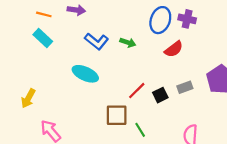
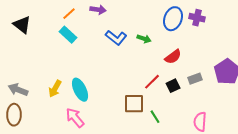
orange line: (44, 14) -> (69, 14), turned -56
red semicircle: (174, 49) -> (173, 57), moved
cyan ellipse: (85, 74) -> (80, 90), moved, turned 40

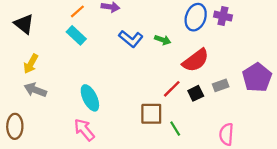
red semicircle: (173, 57) -> (196, 60), size x1.4
yellow arrow: (55, 89) -> (31, 64), moved
gray arrow: (18, 90) -> (35, 90), moved

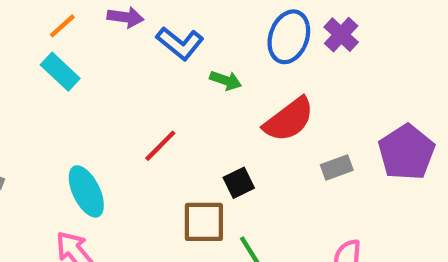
purple cross: (223, 16) -> (341, 35), turned 30
blue L-shape: (131, 39) -> (180, 43), moved
red line: (172, 89) -> (160, 146), moved
black square: (196, 93) -> (239, 183), moved

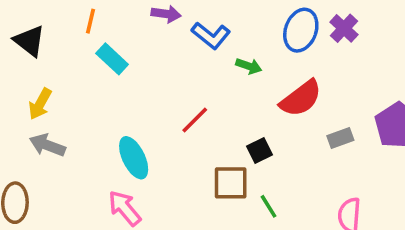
orange line: (62, 26) -> (90, 21), moved, turned -35

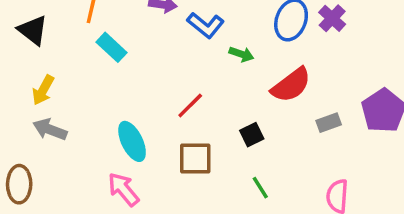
brown square: (231, 183) -> (195, 159), moved

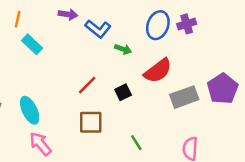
purple cross: (332, 18) -> (187, 24), turned 30
gray rectangle: (329, 123) -> (184, 97), size x1.6
black square: (252, 135) -> (123, 92), moved
cyan ellipse: (132, 141) -> (30, 110), moved

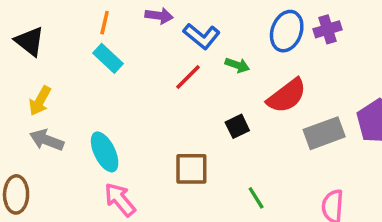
orange line: (18, 19) -> (105, 23), moved
red line: (87, 85) -> (188, 77), moved

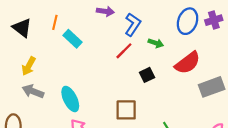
orange line: (105, 23) -> (55, 22), moved
blue L-shape: (202, 36) -> (133, 24), turned -95
black square: (237, 126) -> (147, 75), moved

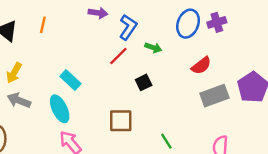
cyan rectangle: (72, 39) -> (70, 80), moved
red semicircle: (188, 63) -> (201, 66), moved, size x0.7

